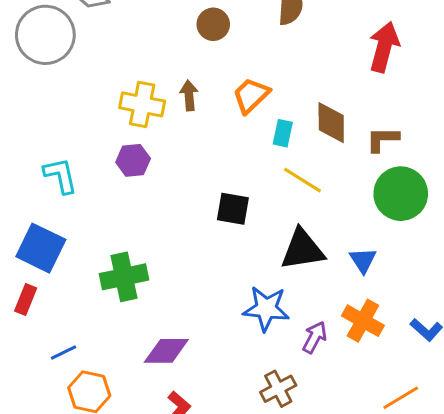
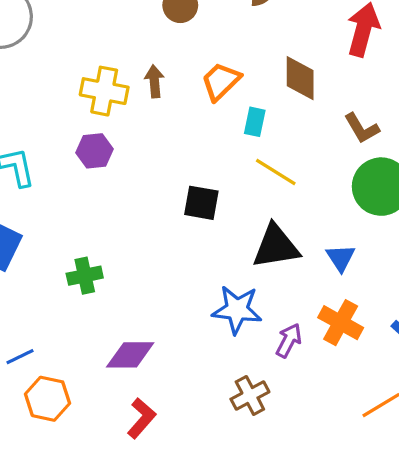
brown diamond: (331, 123) -> (300, 78), moved
brown L-shape: (383, 139) -> (362, 128), turned -120
green cross: (124, 277) -> (85, 276), size x0.7

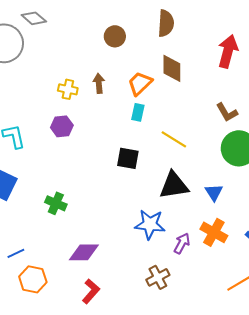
brown diamond: (300, 78) -> (172, 68), moved
yellow cross: (104, 91) -> (68, 89), size x0.7
cyan rectangle: (255, 122) -> (138, 112), moved
green cross: (85, 276) -> (56, 203), turned 35

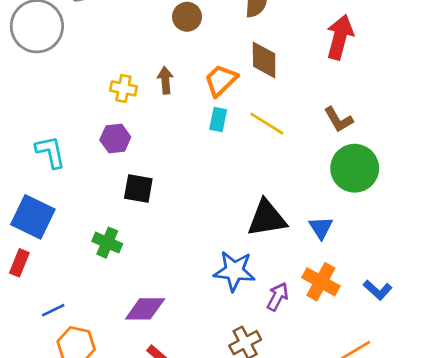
yellow line: (174, 139) -> (267, 124), moved
black square: (128, 158) -> (138, 188), moved

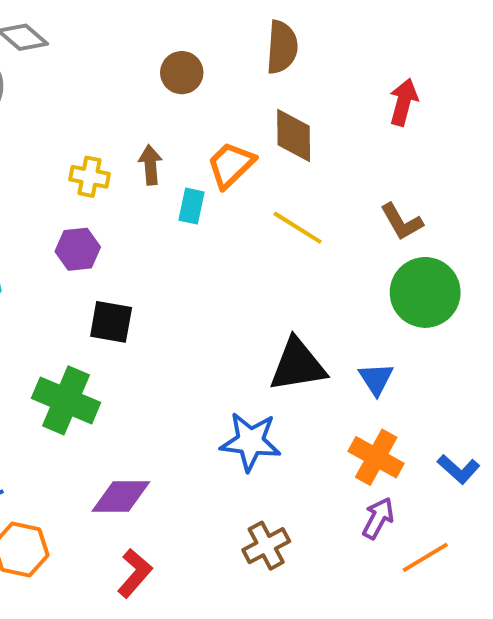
red arrow: (340, 37) -> (404, 102), size x0.7
cyan rectangle: (218, 120) -> (192, 206), moved
green cross: (107, 243) -> (66, 400), size x1.5
purple arrow: (278, 297) -> (378, 518), moved

